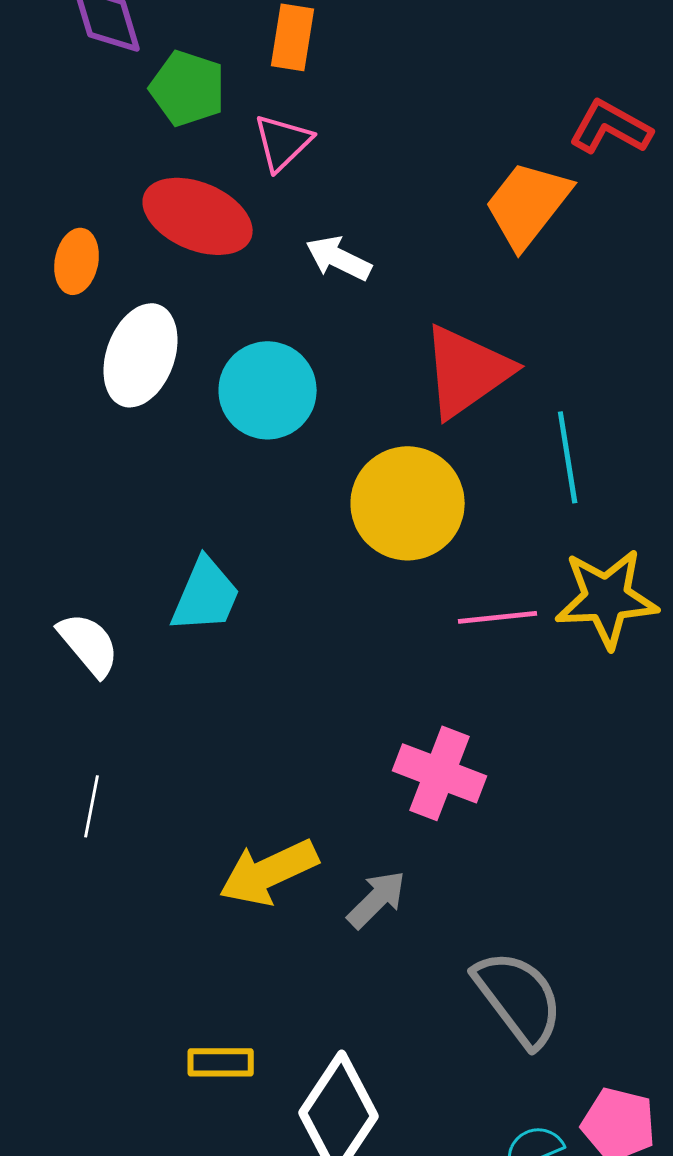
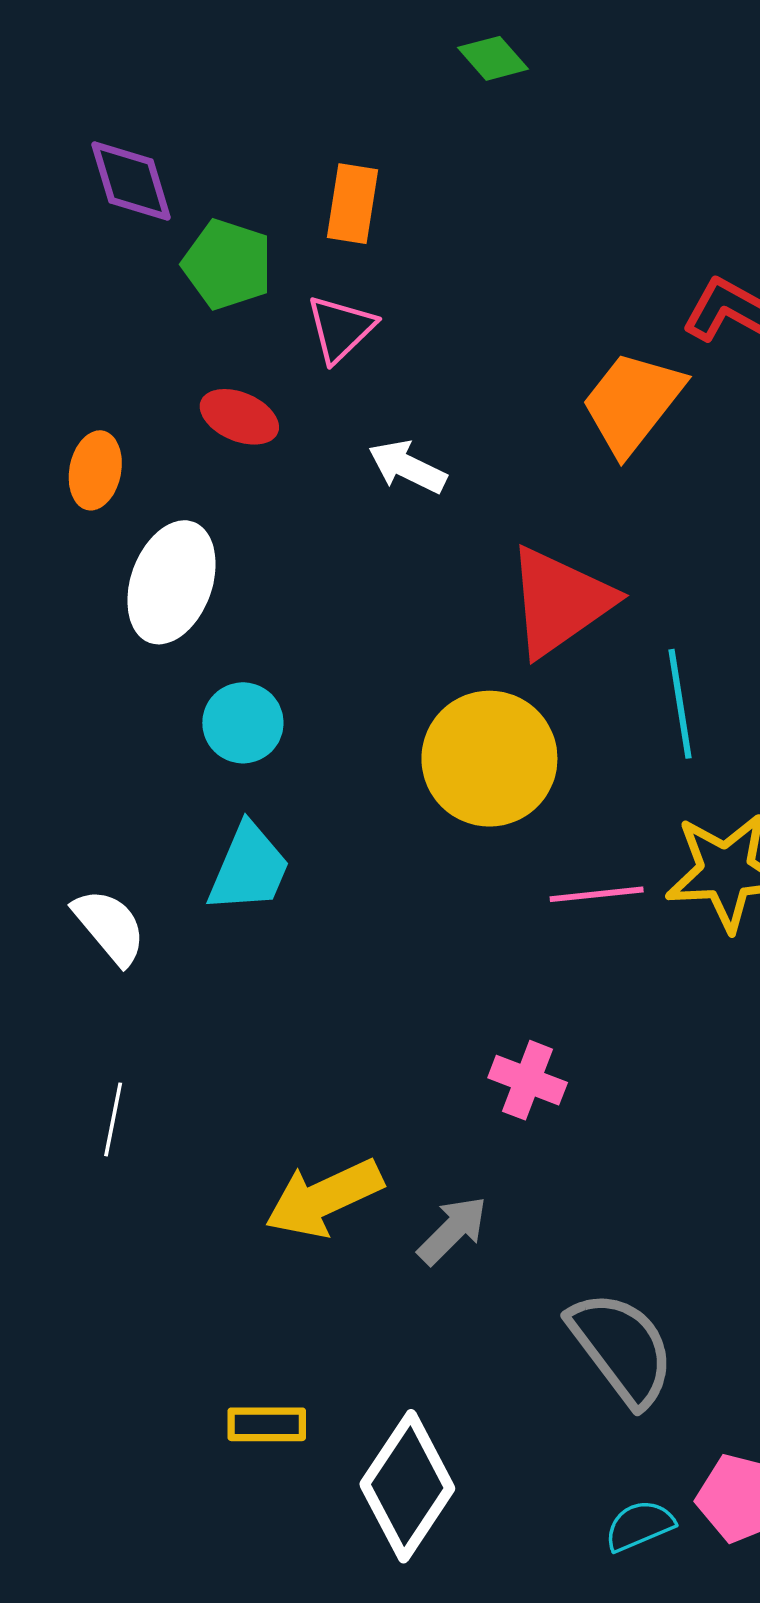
red ellipse: (198, 216) -> (239, 417), size x0.6
cyan circle: (268, 390) -> (243, 723), moved, size x0.7
pink cross: (440, 773) -> (528, 1080), size x0.7

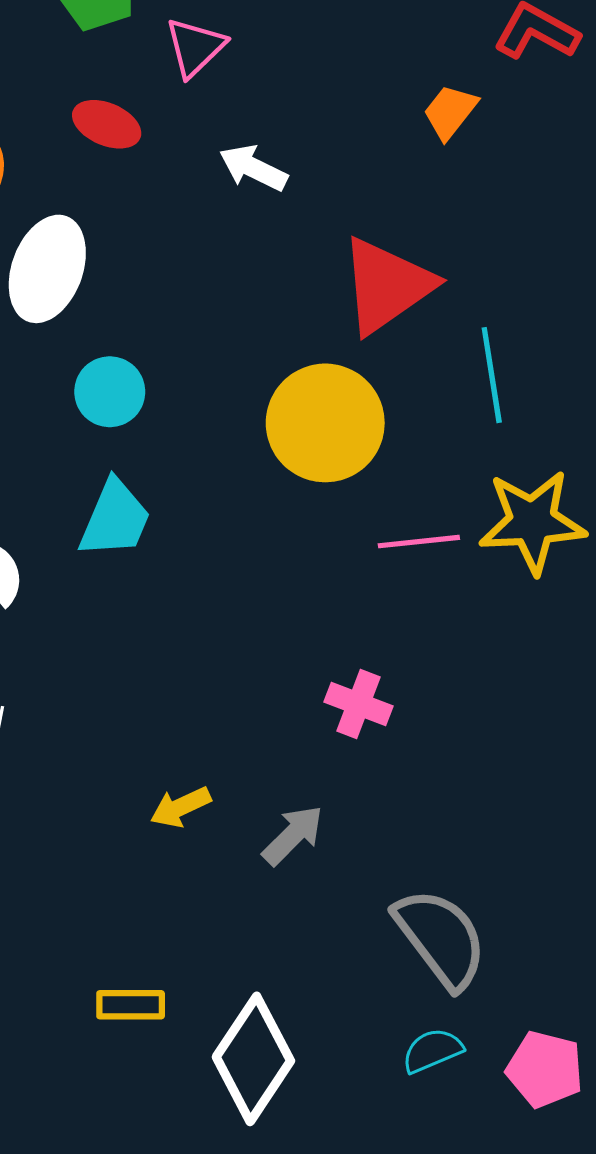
orange trapezoid: (632, 403) -> (450, 112), size x0.6
yellow arrow: (324, 1198) -> (181, 807), size x0.6
cyan semicircle: (640, 1526) -> (432, 1051), moved

